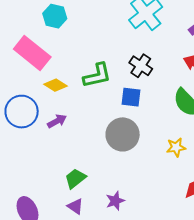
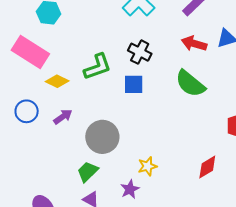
blue circle: (22, 112) -> (27, 111), size x0.7
gray circle: (123, 134) -> (102, 137), moved
yellow star: (176, 147) -> (147, 166), moved

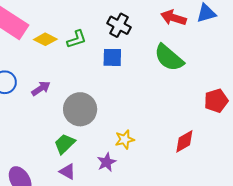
green L-shape: (97, 67) -> (77, 39), size x0.7
yellow diamond: (57, 81) -> (45, 39), moved

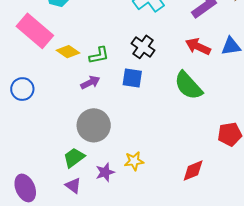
purple arrow: (41, 88) -> (90, 82), moved
purple star: (106, 162) -> (105, 172), moved

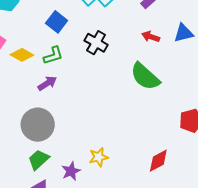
red arrow: (198, 46) -> (151, 37), size x0.7
blue square: (132, 78) -> (57, 22), moved, turned 35
gray circle: (94, 125) -> (38, 125), moved

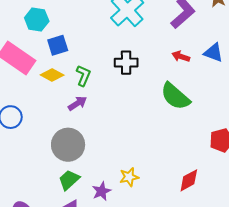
blue square: (57, 22) -> (58, 45), moved, turned 35
blue triangle: (184, 33) -> (214, 53), turned 35
black cross: (96, 43) -> (126, 63), turned -30
green L-shape: (53, 55) -> (83, 76), turned -50

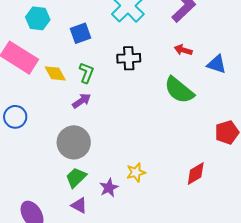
blue square: (58, 45) -> (80, 33), moved
blue triangle: (214, 53) -> (217, 64), moved
yellow diamond: (52, 75) -> (55, 73), turned 35

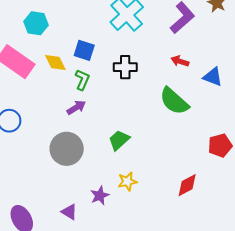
blue square: (80, 33) -> (84, 50), moved, turned 35
yellow diamond: (55, 73) -> (55, 62), moved
green trapezoid: (76, 177) -> (119, 140), moved

